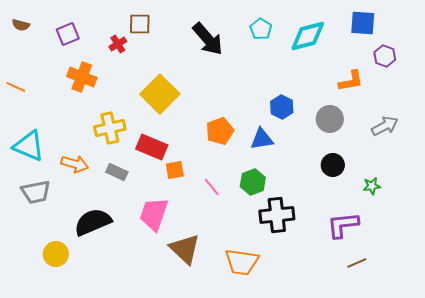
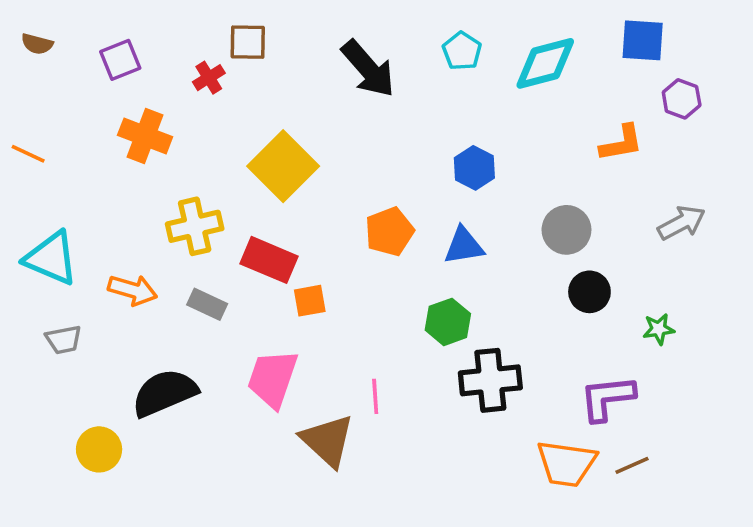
blue hexagon: (282, 107) -> (474, 168), moved
gray circle: (330, 119) -> (566, 230), moved
pink line: (212, 187) -> (375, 396), moved, turned 36
gray trapezoid: (36, 192) -> (64, 340), size x0.7
orange trapezoid: (242, 262) -> (566, 464), moved

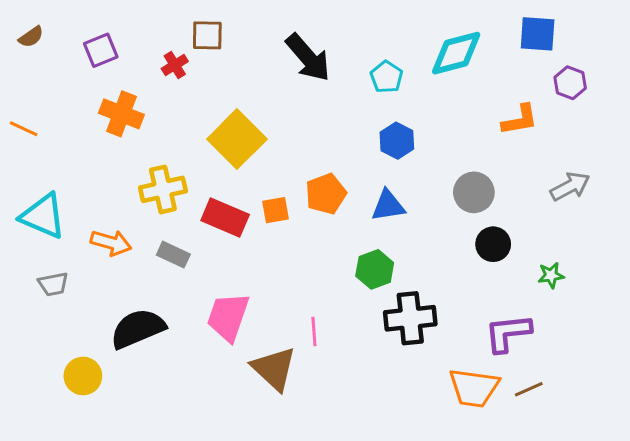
brown semicircle: (37, 44) -> (31, 37), turned -50
cyan pentagon: (462, 51) -> (387, 77), moved
orange square: (310, 301) -> (275, 210), moved

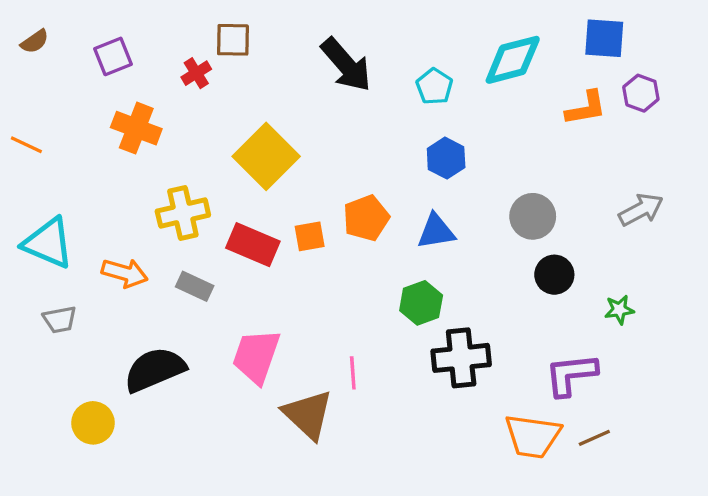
orange L-shape: (520, 120) -> (586, 108), moved

